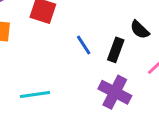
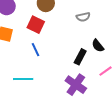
blue line: (84, 45) -> (36, 50), moved

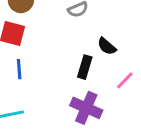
blue line: (36, 50) -> (19, 69), turned 32

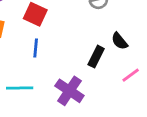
purple cross: (86, 108) -> (69, 91), moved

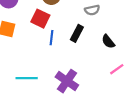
blue line: (36, 48) -> (52, 38), moved
black rectangle: (96, 57) -> (77, 33), moved

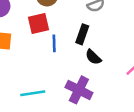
red square: (40, 19) -> (38, 24), turned -30
black semicircle: (108, 41) -> (93, 57), moved

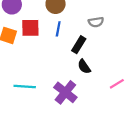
red square: (38, 24) -> (30, 28), moved
blue line: (54, 43) -> (58, 29), moved

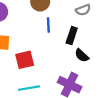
red square: (30, 28) -> (25, 60), moved

